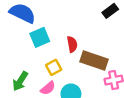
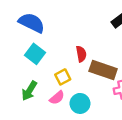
cyan square: (40, 37) -> (35, 54), moved, turned -30

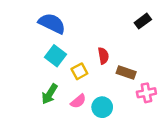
brown rectangle: (103, 70) -> (126, 72), size x0.7
yellow square: (63, 77) -> (79, 71), moved

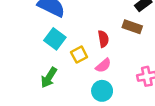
brown rectangle: (126, 72) -> (132, 27), moved
pink semicircle: (78, 101) -> (103, 65), moved

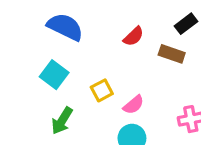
cyan square: (55, 39) -> (54, 75), moved
red semicircle: (103, 39) -> (134, 36), moved, turned 56

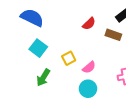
blue semicircle: (65, 27) -> (32, 18), moved

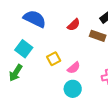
blue semicircle: (32, 18) -> (35, 19), moved
green arrow: (43, 78) -> (16, 73), moved

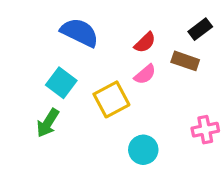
yellow square: (54, 59) -> (111, 99), size x1.5
pink semicircle: (74, 68) -> (145, 74), moved

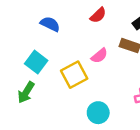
blue semicircle: (80, 32) -> (50, 24), size x0.7
red semicircle: (145, 43) -> (98, 15), moved

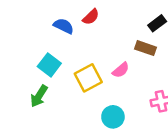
red semicircle: (98, 15) -> (91, 17), moved
pink semicircle: (99, 56) -> (121, 70), moved

